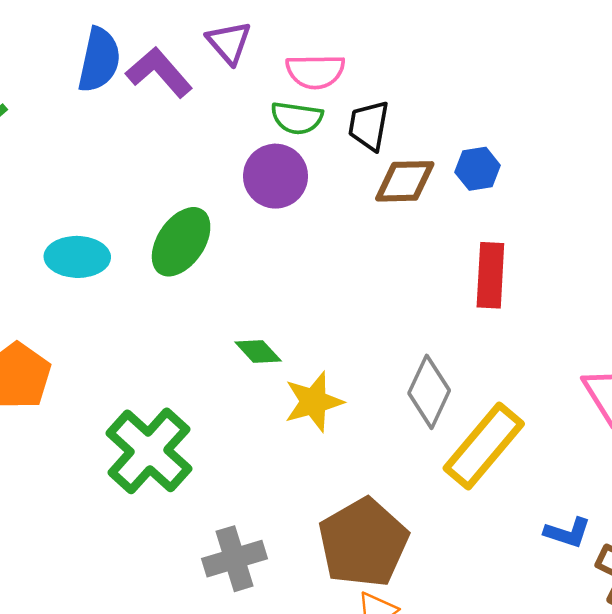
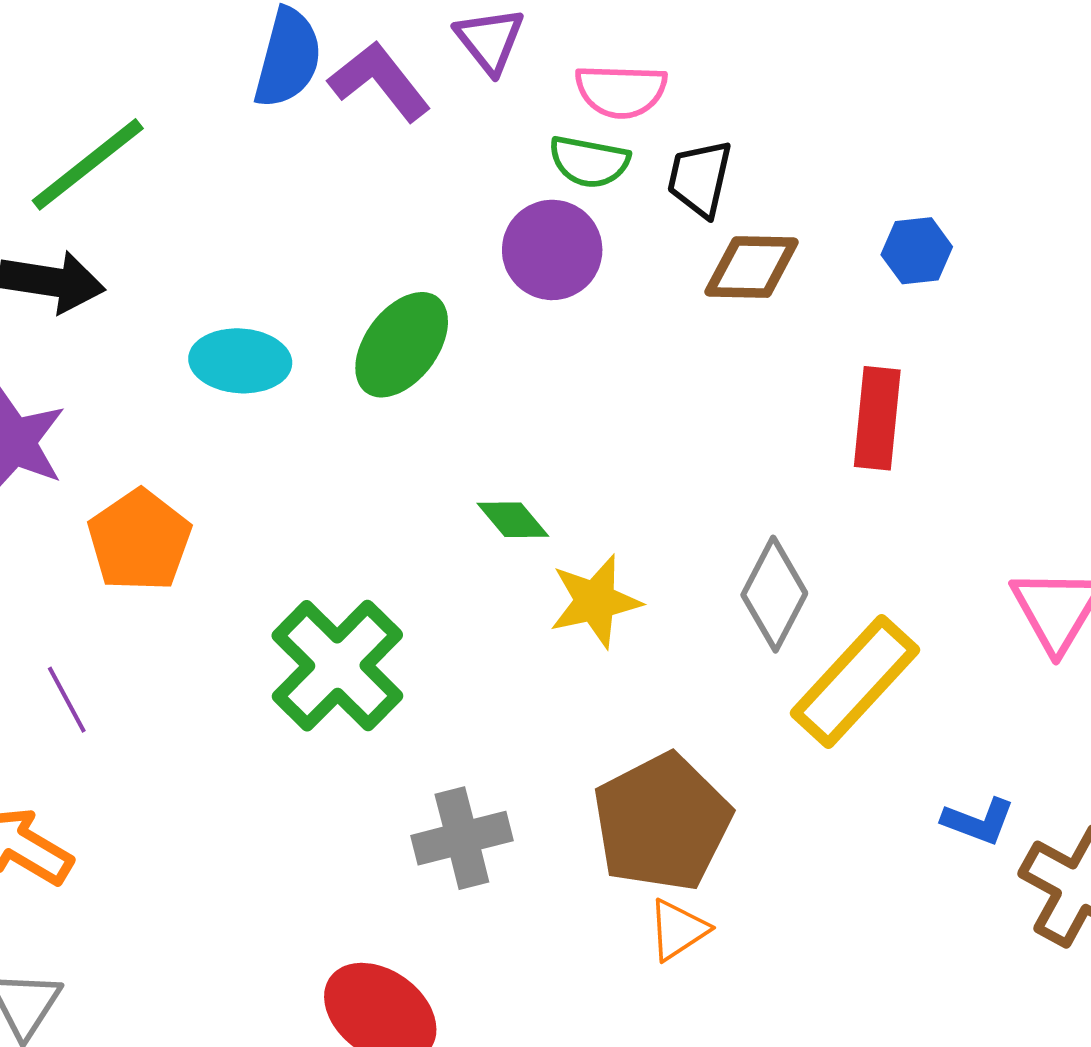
blue hexagon: (478, 169) -> (917, 251), moved

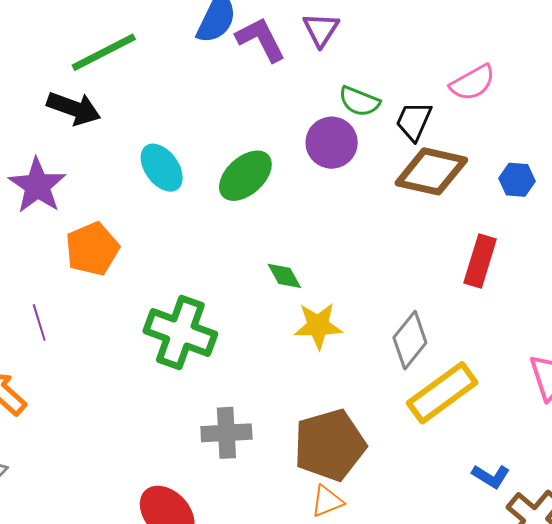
pink semicircle: (621, 91) -> (473, 83), moved, turned -42
brown diamond: (752, 267) -> (431, 171), size x1.4
cyan ellipse: (240, 361) -> (162, 168), turned 39
green cross: (337, 666) -> (180, 333), turned -36

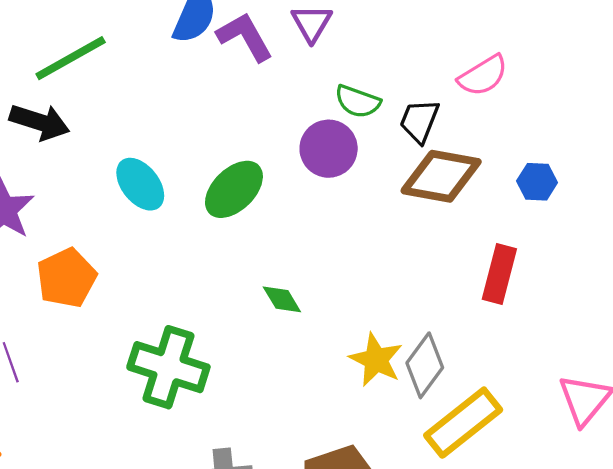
yellow star: (318, 326) -> (376, 360), moved, turned 30

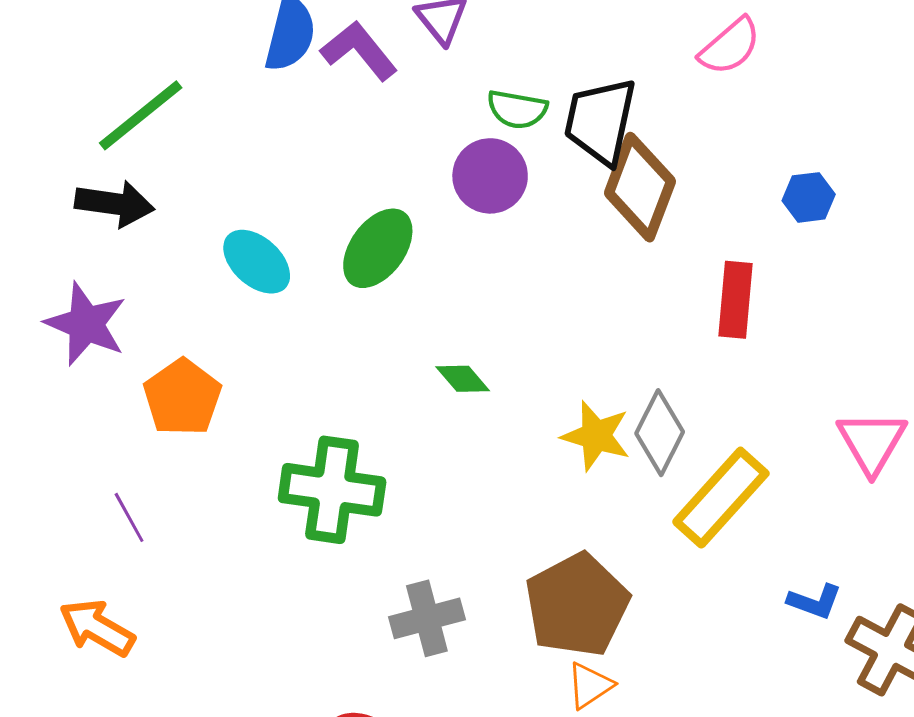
pink semicircle: (483, 76) -> (730, 46), moved
black trapezoid: (419, 121) -> (600, 121), size x1.5
brown diamond: (441, 176) -> (640, 187), turned -70
blue hexagon: (537, 182) -> (809, 197), moved

